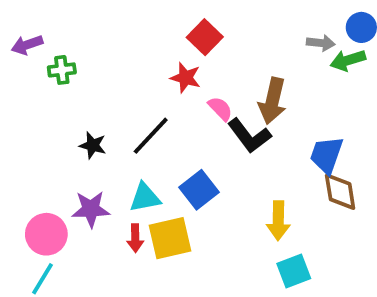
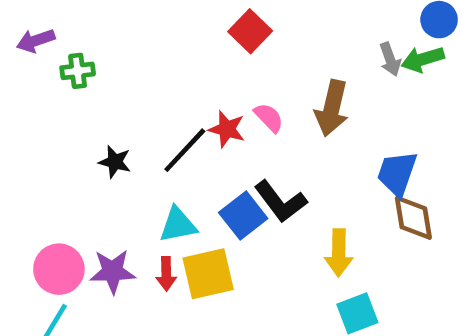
gray arrow: (321, 43) -> (390, 59), moved, turned 64
red star: (185, 78) -> (227, 129), moved
black L-shape: (249, 136) -> (280, 201), moved
purple star: (91, 209) -> (113, 271), moved

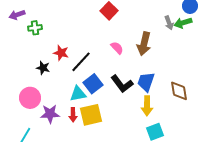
red star: (227, 129) -> (61, 53), moved
black star: (115, 162) -> (43, 68), moved
blue trapezoid: (397, 174) -> (146, 82), moved
blue square: (243, 215) -> (93, 84), moved
pink circle: (59, 269) -> (30, 98), moved

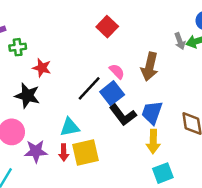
red star: (61, 53) -> (42, 68), moved
black line: (81, 62) -> (89, 88), moved
black star: (43, 68) -> (27, 96), size x1.5
blue square: (93, 84) -> (112, 93), moved

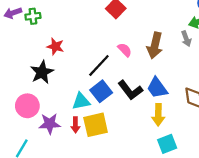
gray arrow: (180, 41) -> (186, 39), moved
green cross: (18, 47) -> (33, 16), moved
blue square: (112, 93) -> (101, 91), moved
black star: (27, 96) -> (42, 72), turned 30
blue trapezoid: (152, 113) -> (157, 88), turned -55

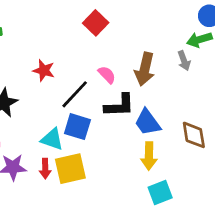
red star: (55, 46) -> (44, 70), moved
black L-shape: (130, 90) -> (119, 106), moved, turned -55
blue square: (101, 91) -> (77, 127), turned -35
cyan triangle: (81, 101) -> (52, 139), turned 30

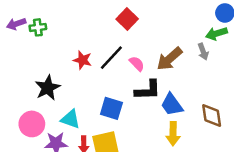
brown arrow: (145, 69) -> (169, 59), turned 36
black line: (75, 94) -> (111, 58), moved
cyan triangle: (52, 139) -> (70, 119), moved

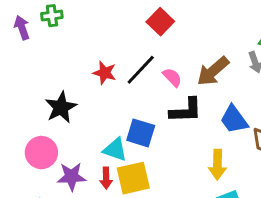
purple arrow: (16, 24) -> (22, 28), turned 90
green cross: (38, 27) -> (52, 16), moved
blue trapezoid: (172, 105) -> (234, 119), moved
cyan triangle: (70, 119) -> (115, 150), moved

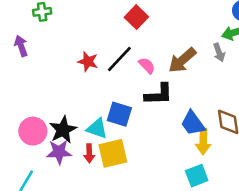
purple arrow: (22, 28) -> (21, 46), moved
black star: (61, 107) -> (63, 130), moved
blue trapezoid: (234, 119) -> (193, 123), moved
yellow arrow: (217, 165) -> (203, 142), moved

